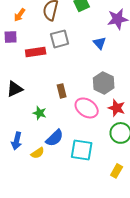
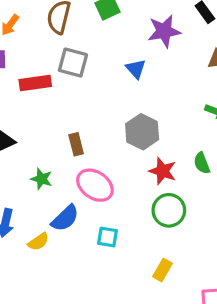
gray square: (60, 39) -> (73, 63), turned 30
pink ellipse: (87, 108) -> (95, 185), moved
cyan square: (82, 150) -> (108, 237), size x0.6

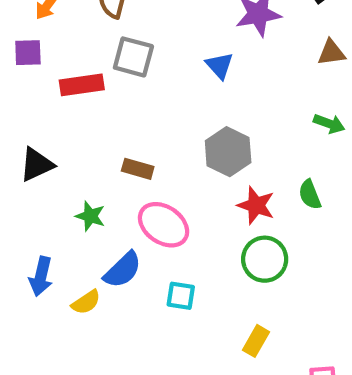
brown rectangle: (76, 144) -> (138, 169), turned -60

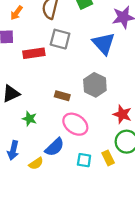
blue triangle: (219, 66) -> (104, 43), size x1.6
gray hexagon: (228, 152) -> (95, 85), moved
green star: (90, 216) -> (29, 119), moved
yellow rectangle: (256, 341) -> (108, 158), moved, turned -56

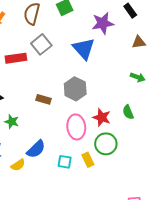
gray square: (60, 39) -> (41, 44), turned 36
pink ellipse: (75, 124) -> (76, 127), moved, turned 50

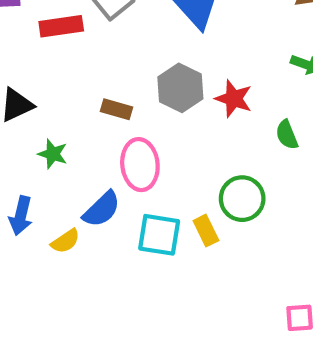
red star: (102, 117) -> (234, 99), moved
pink ellipse: (76, 127) -> (140, 165), moved
cyan square: (65, 162) -> (159, 235), size x1.5

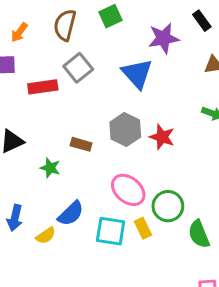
green semicircle: (287, 135) -> (199, 234), moved, size x1.4
green star: (53, 154) -> (50, 168), moved
pink ellipse: (140, 165) -> (128, 190), moved, turned -44

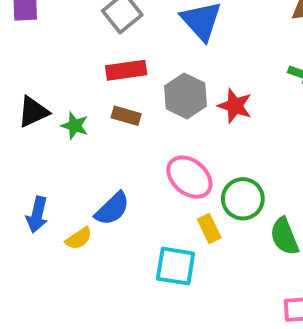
red rectangle: (43, 87) -> (126, 70), moved
green star: (50, 168) -> (75, 126), moved
cyan square: (111, 231) -> (176, 266), moved

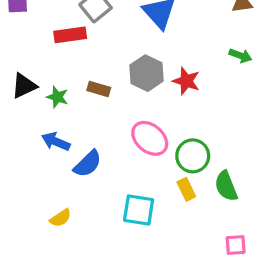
red rectangle: (126, 70) -> (70, 35), moved
blue arrow: (37, 215) -> (56, 142), moved, turned 100
yellow rectangle: (209, 228) -> (186, 189), moved
yellow semicircle: (79, 238) -> (61, 218), moved

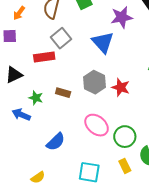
black triangle: (24, 86) -> (14, 75), moved
blue arrow: (56, 142) -> (21, 115), moved
yellow rectangle: (186, 189) -> (125, 166), moved

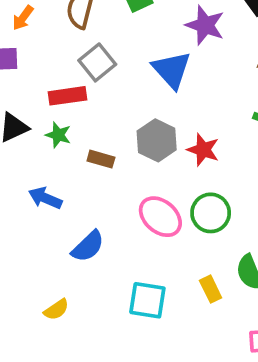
purple star: (122, 17) -> (205, 25), turned 30
green star: (36, 98) -> (58, 135), moved
blue arrow: (21, 115) -> (45, 198), moved
green circle: (125, 137) -> (211, 213), moved

